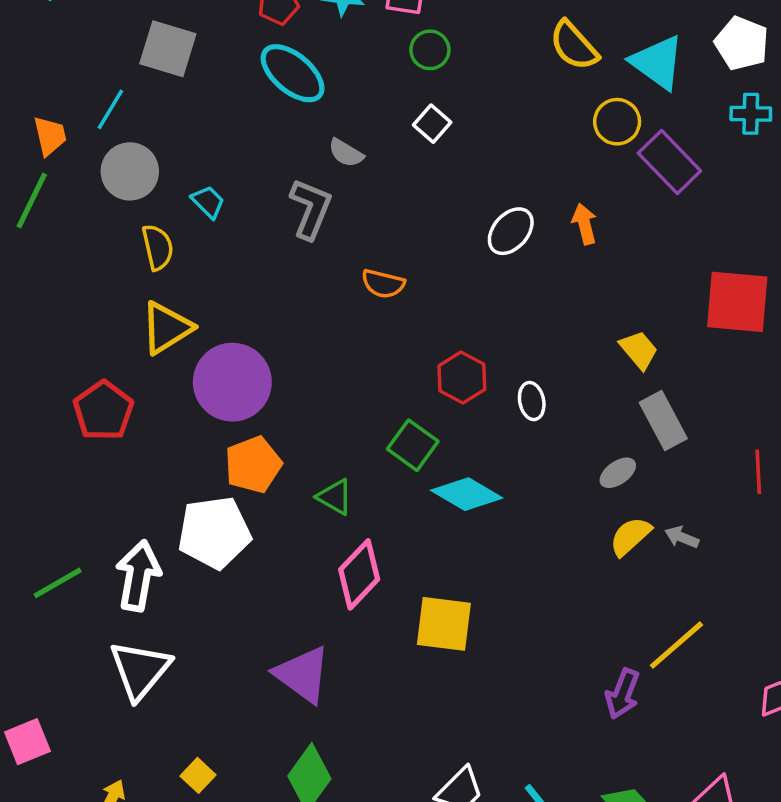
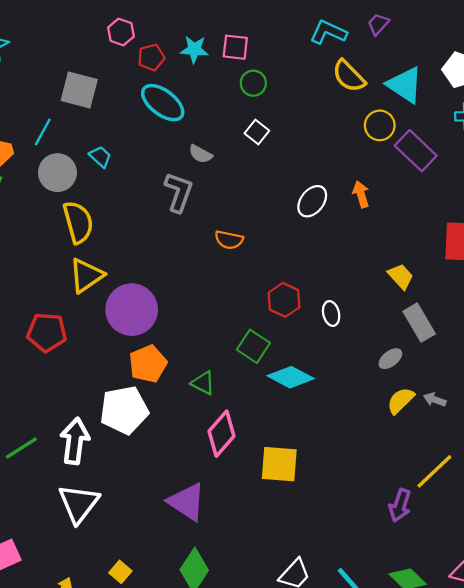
cyan trapezoid: (208, 202) -> (100, 157), moved
yellow semicircle: (158, 247) -> (78, 222), size x1.4
red pentagon: (103, 411) -> (47, 332), turned -30

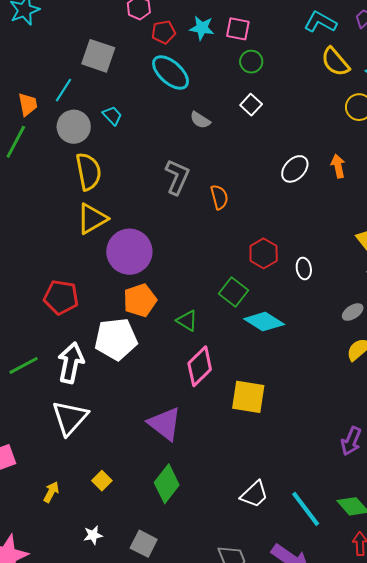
gray L-shape: (179, 192) -> (177, 177), moved
orange semicircle: (229, 240) -> (219, 197), turned -120
red pentagon: (47, 332) -> (61, 297), moved

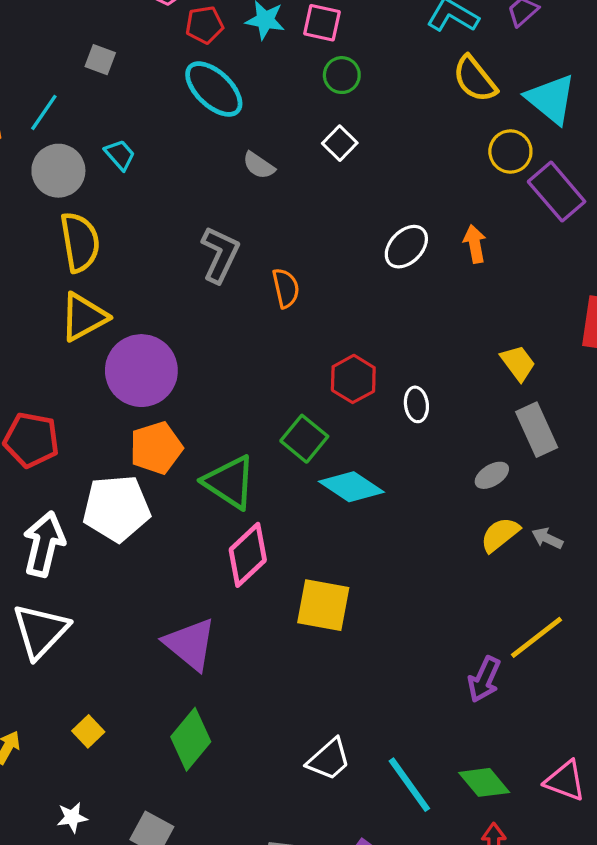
gray square: (98, 56) -> (100, 60), size x0.6
green triangle: (187, 321) -> (230, 482), size x1.6

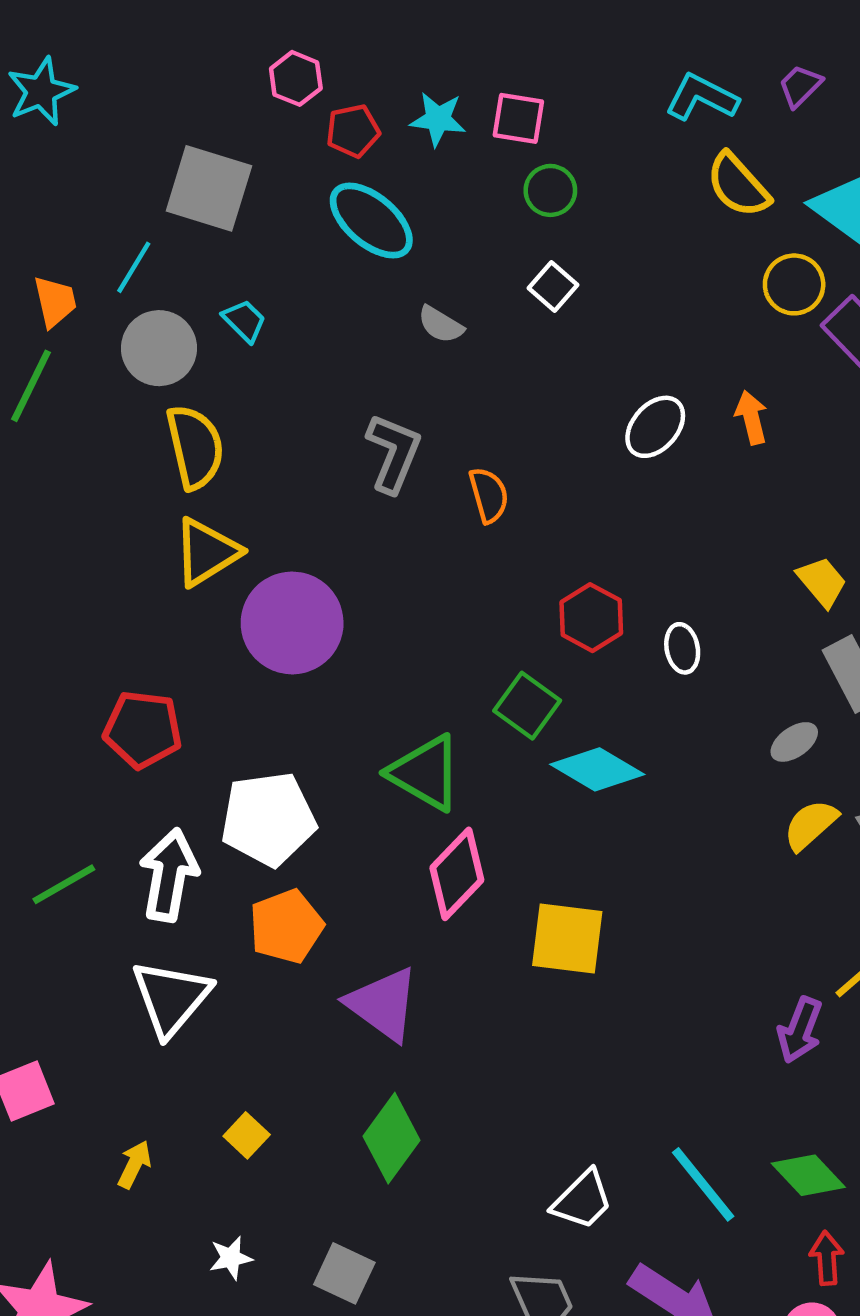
gray square: (100, 60) -> (209, 188), size x2.0
orange pentagon: (156, 448) -> (286, 926), moved
white trapezoid: (329, 759) -> (582, 1200), moved

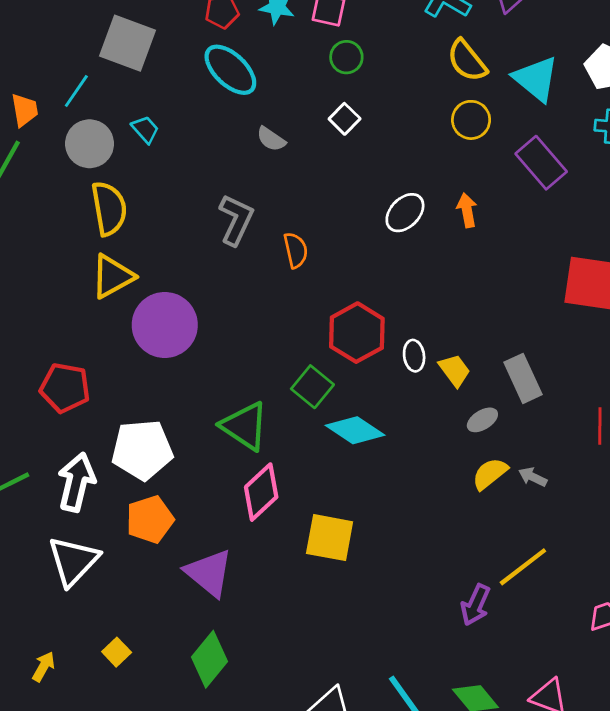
yellow circle: (794, 284) -> (471, 120), moved
yellow trapezoid: (822, 582) -> (455, 370), moved
red hexagon: (591, 618) -> (357, 333), size x1.4

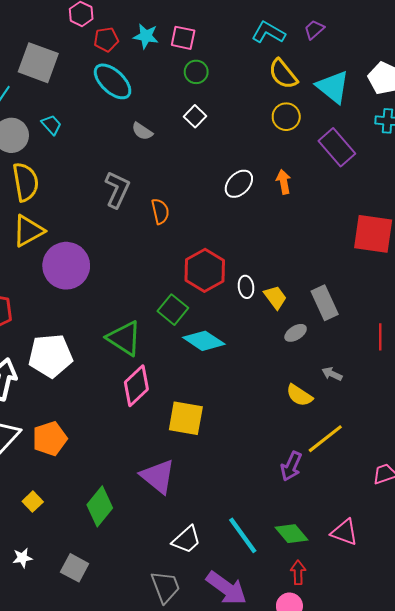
yellow semicircle: (490, 474) -> (299, 395), moved, turned -108
orange pentagon: (150, 519) -> (50, 439), moved
purple triangle: (209, 573) -> (158, 476), moved

